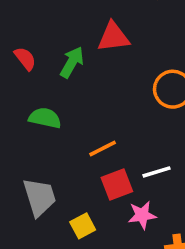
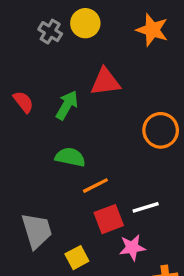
green semicircle: (45, 118) -> (70, 157), moved

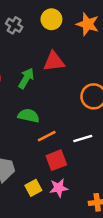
yellow circle: (85, 23) -> (51, 19), moved
white line: (146, 207) -> (83, 139), moved
pink star: (132, 248) -> (59, 188), moved

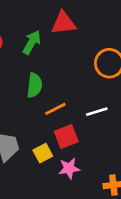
green semicircle: (29, 116) -> (35, 85), turned 85
yellow square: (33, 188) -> (43, 153), moved

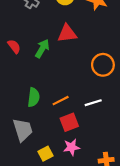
green semicircle: (35, 85) -> (34, 97), moved
yellow square: (43, 153) -> (46, 154), moved

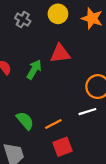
green semicircle: (34, 97) -> (25, 121), turned -48
white line: (93, 103) -> (87, 112), moved

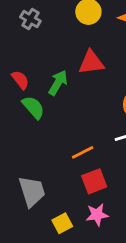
gray cross: (23, 20) -> (30, 19), moved
green semicircle: (25, 121) -> (33, 107), moved

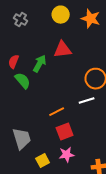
red semicircle: (20, 80) -> (14, 62), turned -120

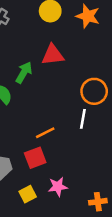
white line: (87, 101) -> (83, 119), turned -63
red square: (65, 132) -> (35, 158), moved

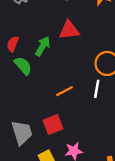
orange line: (45, 133) -> (64, 91), moved

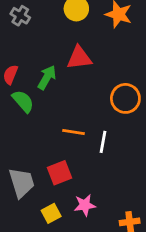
white line: (97, 89) -> (103, 142), moved
orange line: (64, 91) -> (74, 132), turned 36

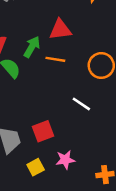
orange line: (74, 132) -> (55, 59), moved
white line: (103, 142) -> (81, 104), turned -66

